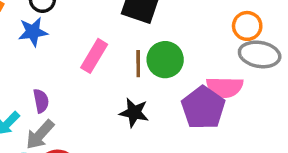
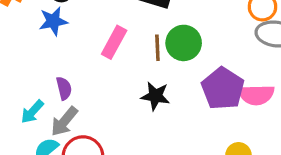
pink semicircle: (225, 87) -> (256, 95), moved

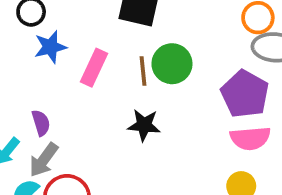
blue star: (53, 21) -> (50, 47), moved
purple pentagon: (223, 89) -> (245, 94), moved
pink semicircle: (256, 95) -> (250, 138), moved

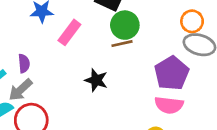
green circle: (172, 64) -> (125, 25), moved
brown line: (143, 71) -> (122, 44), moved, turned 72

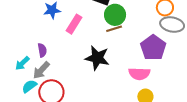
black star: (96, 80) -> (97, 58), size x1.4
pink semicircle: (169, 105) -> (139, 74), moved

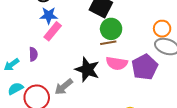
pink rectangle: (74, 24) -> (53, 31), moved
gray arrow: (41, 70) -> (64, 87), moved
pink semicircle: (139, 74) -> (117, 63), moved

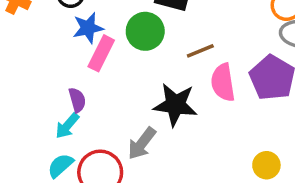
green circle: (111, 29) -> (145, 31), moved
pink semicircle: (117, 63) -> (223, 82), turned 85
cyan arrow: (12, 65) -> (67, 126), moved

